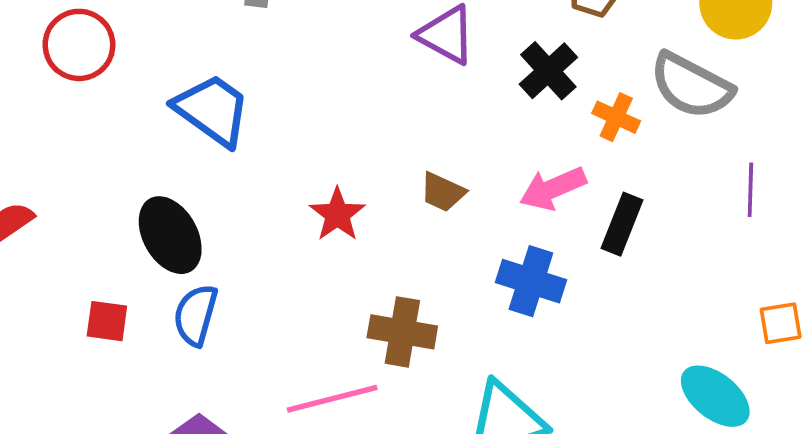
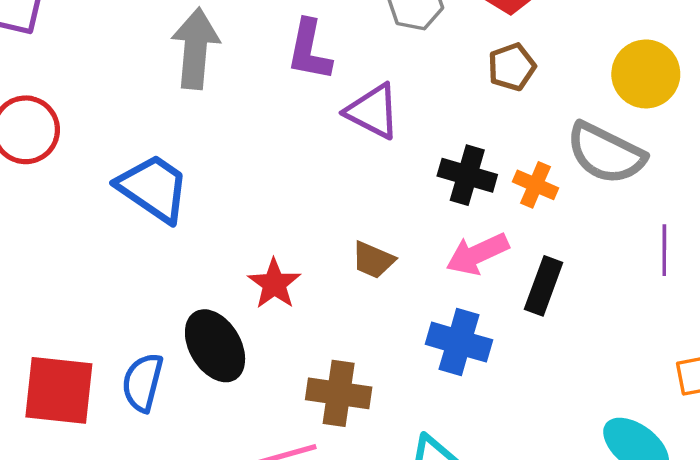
black cross: (548, 71) -> (467, 175), moved, turned -30
black ellipse: (170, 235) -> (215, 346), moved
red square: (107, 321) -> (59, 390), size x1.8

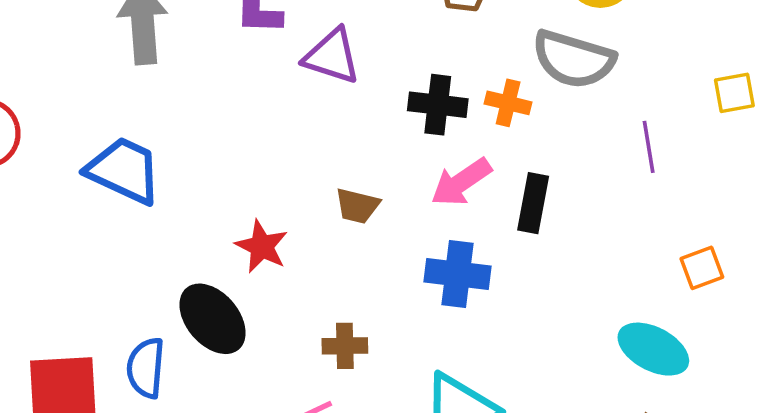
brown cross: (339, 393) -> (345, 346), size x0.7

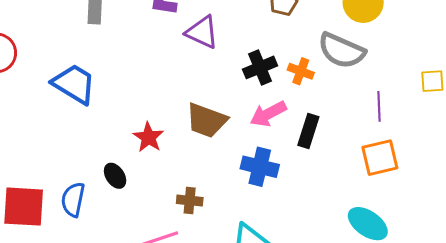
black cross: (438, 105) -> (260, 67), turned -36
brown trapezoid: (357, 206) -> (206, 120), size x1.6
orange square: (702, 268) -> (380, 158), moved, size x1.5
black ellipse: (213, 319) -> (115, 176), size x0.6

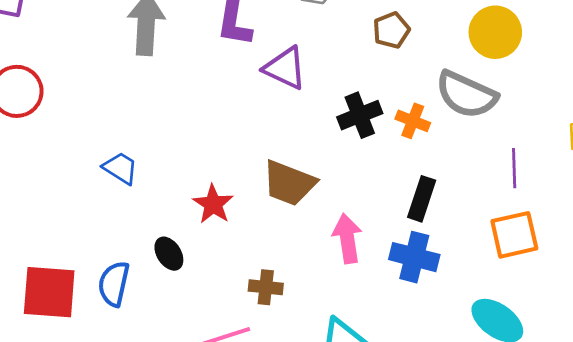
blue trapezoid: (74, 84) -> (120, 168), moved, size x0.6
pink arrow: (268, 114) -> (347, 239), moved, turned 108
blue cross: (260, 167) -> (414, 257), moved

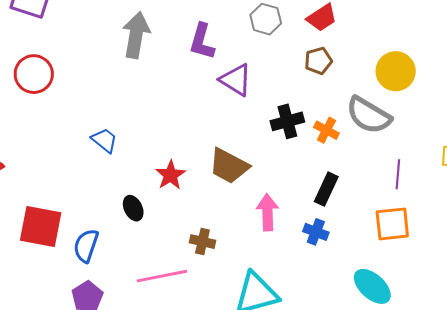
blue cross: (414, 257) -> (316, 232), size x0.7
blue semicircle: (114, 284) -> (86, 246), moved

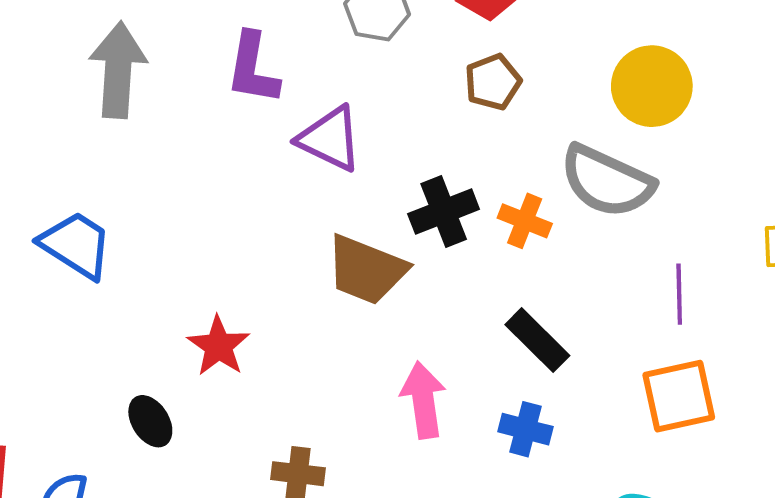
blue trapezoid: (104, 140) -> (76, 245), moved, size x1.4
brown trapezoid: (229, 166) -> (366, 270), moved
black rectangle: (326, 189) -> (537, 340), turned -64

